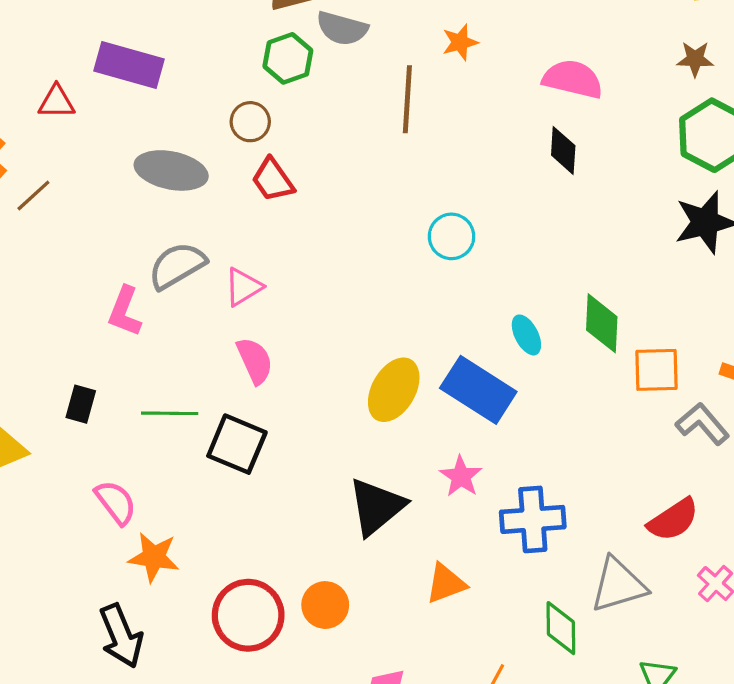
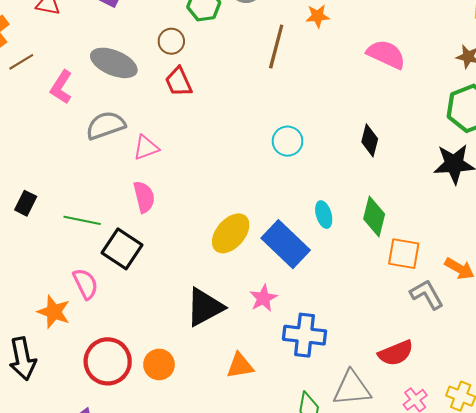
black diamond: (563, 150) -> (370, 140), moved
pink L-shape: (125, 311) -> (61, 87), moved
pink semicircle: (116, 502) -> (85, 284), moved

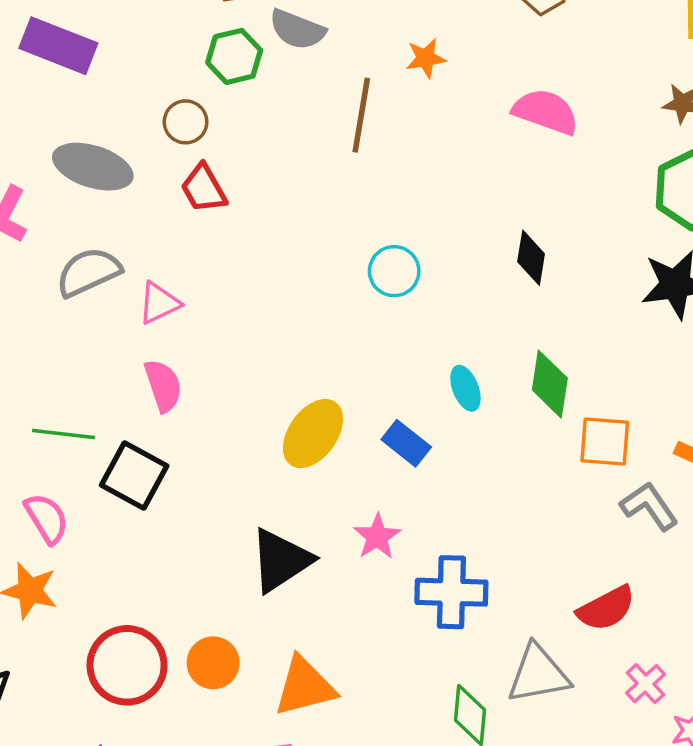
blue rectangle: (286, 244) -> (406, 443), size x0.6
pink semicircle: (85, 284) -> (47, 518), moved
orange triangle: (240, 366) -> (305, 687), moved, size x1.4

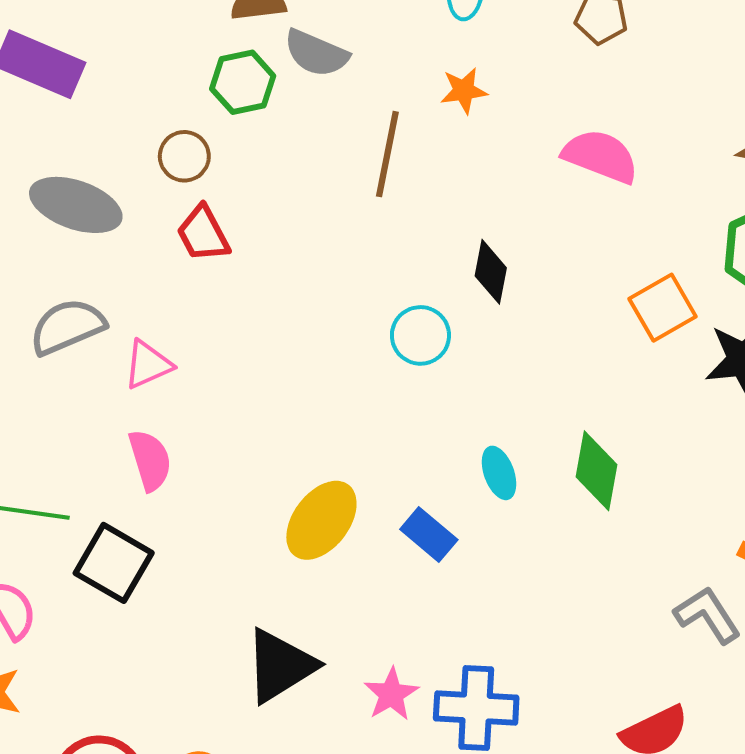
black diamond: (531, 258) -> (491, 272), moved
orange square: (605, 442) -> (663, 308), moved, turned -36
pink star: (377, 537) -> (391, 694), moved

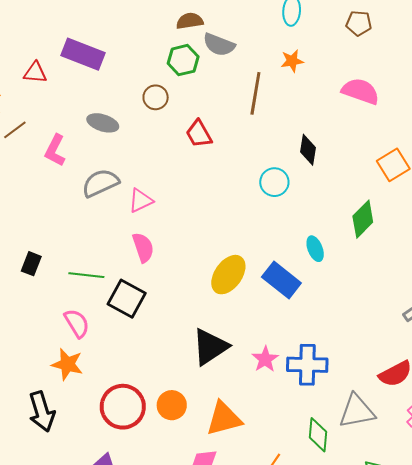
gray ellipse: (76, 205) -> (103, 123), size x0.7
red trapezoid: (203, 234) -> (199, 134), moved
green diamond: (596, 471) -> (363, 219), moved, turned 36
blue rectangle: (429, 535) -> (281, 280), size x1.4

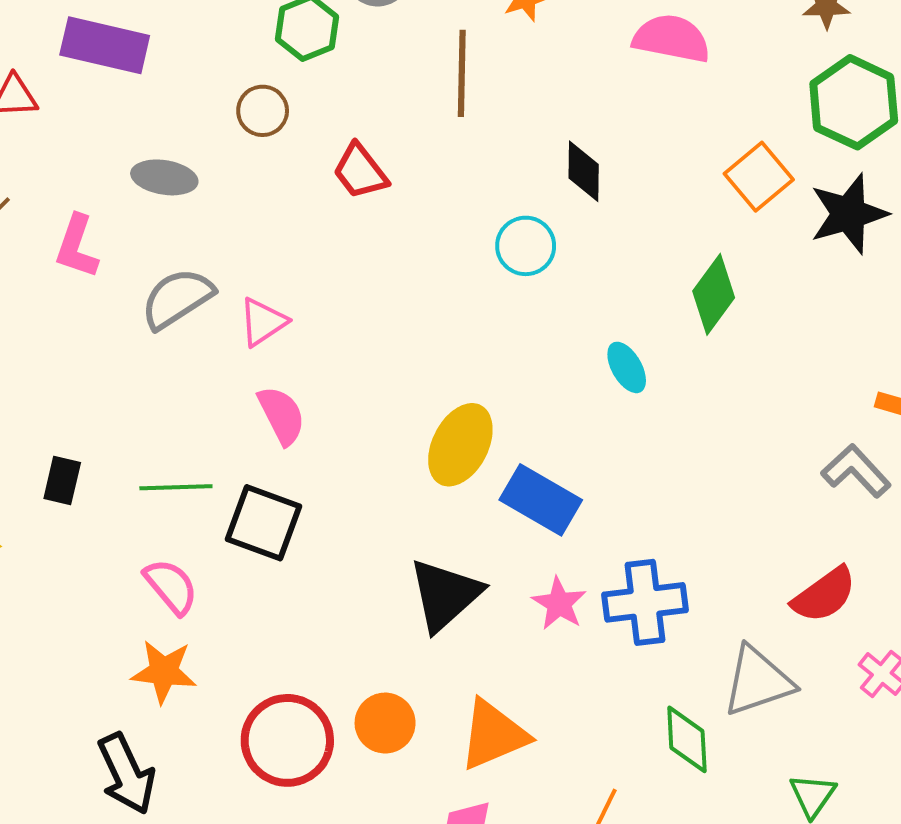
blue rectangle: (281, 280) -> (541, 500), moved

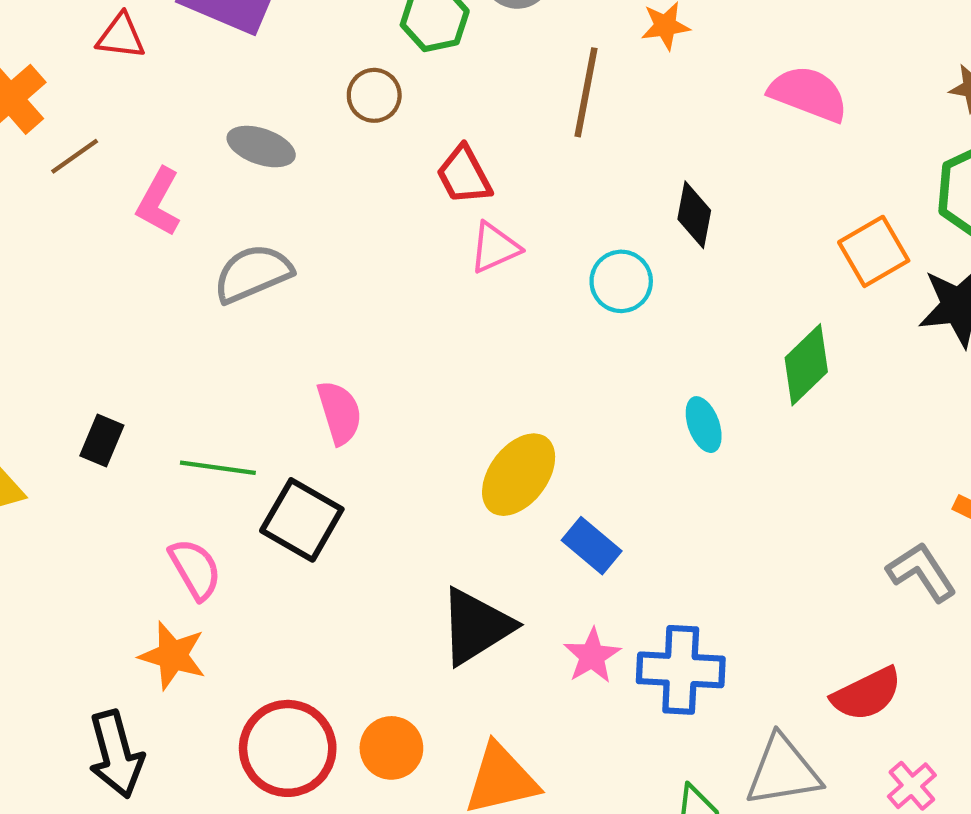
pink triangle: (263, 322) -> (495, 248), moved
blue rectangle: (541, 500) -> (592, 546), size x0.7

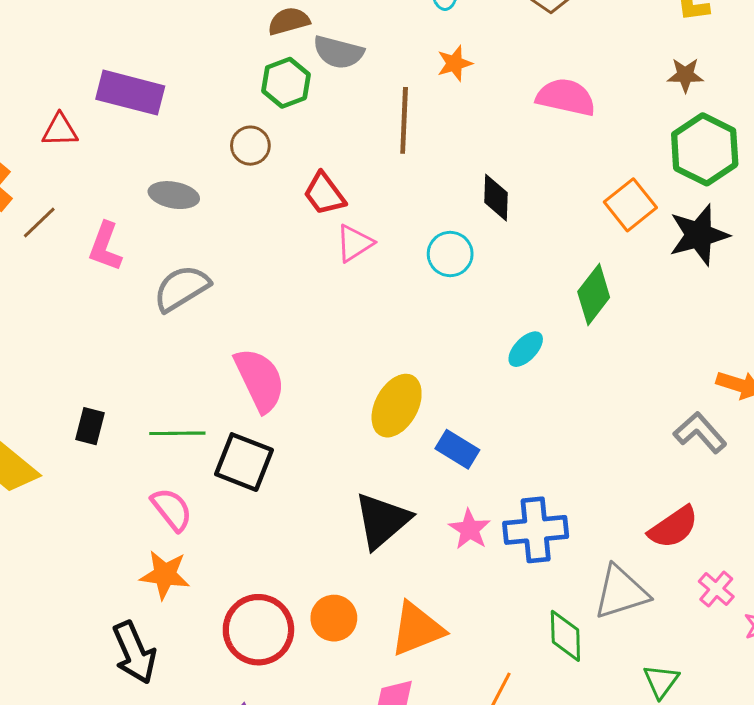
pink semicircle: (340, 413) -> (260, 380), size x1.4
cyan ellipse: (704, 425) -> (526, 349), turned 72

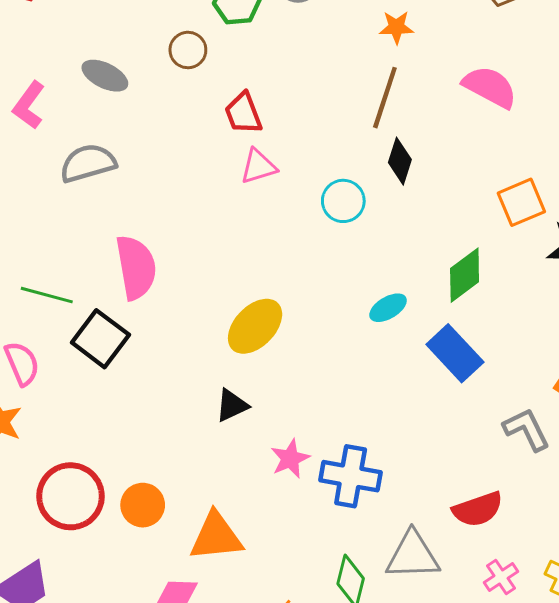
brown line: (404, 120) -> (385, 98), moved
blue rectangle: (457, 449) -> (455, 353), moved, size x1.4
black triangle: (382, 521) -> (232, 405), moved, size x0.6

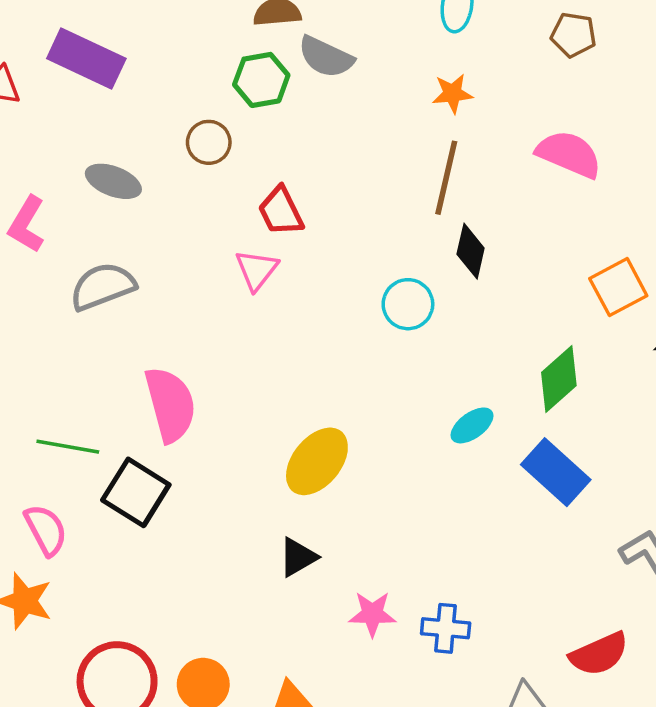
pink triangle: (258, 166) -> (257, 270), moved, turned -30
pink star: (290, 459) -> (372, 614), turned 30
blue cross: (351, 476) -> (446, 628), size x0.7

